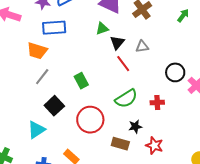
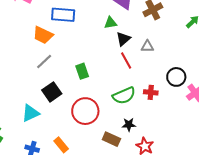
red cross: (157, 102) -> (151, 92), moved

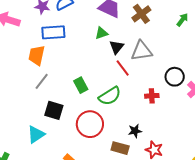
orange trapezoid: (43, 35) -> (37, 55), turned 85
gray triangle: (147, 46) -> (142, 51), size x1.6
black square: (52, 92) -> (54, 110), turned -30
green semicircle: (124, 96) -> (110, 96), moved

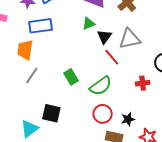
black square: (54, 110) -> (51, 113), moved
red circle: (90, 124) -> (103, 114), moved, size x0.7

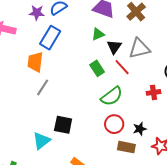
blue rectangle: (41, 26) -> (50, 38), turned -50
green rectangle: (71, 77) -> (97, 68), moved

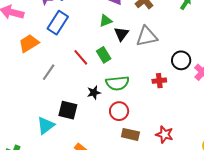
orange trapezoid: (35, 62) -> (29, 43), moved, turned 50
red line: (122, 67) -> (81, 57), moved
green semicircle: (112, 96) -> (117, 83), turned 30
black star: (140, 129) -> (94, 93), moved

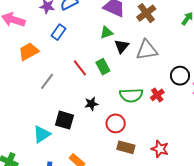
blue rectangle: (58, 23) -> (58, 32), size x0.7
red cross: (159, 81) -> (157, 95), turned -32
green semicircle: (117, 83) -> (131, 95), moved

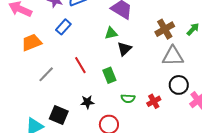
brown cross: (146, 13) -> (165, 29), moved
gray triangle: (147, 50) -> (173, 56), moved
green rectangle: (103, 67) -> (109, 75), moved
green semicircle: (131, 95) -> (128, 98), size x0.6

